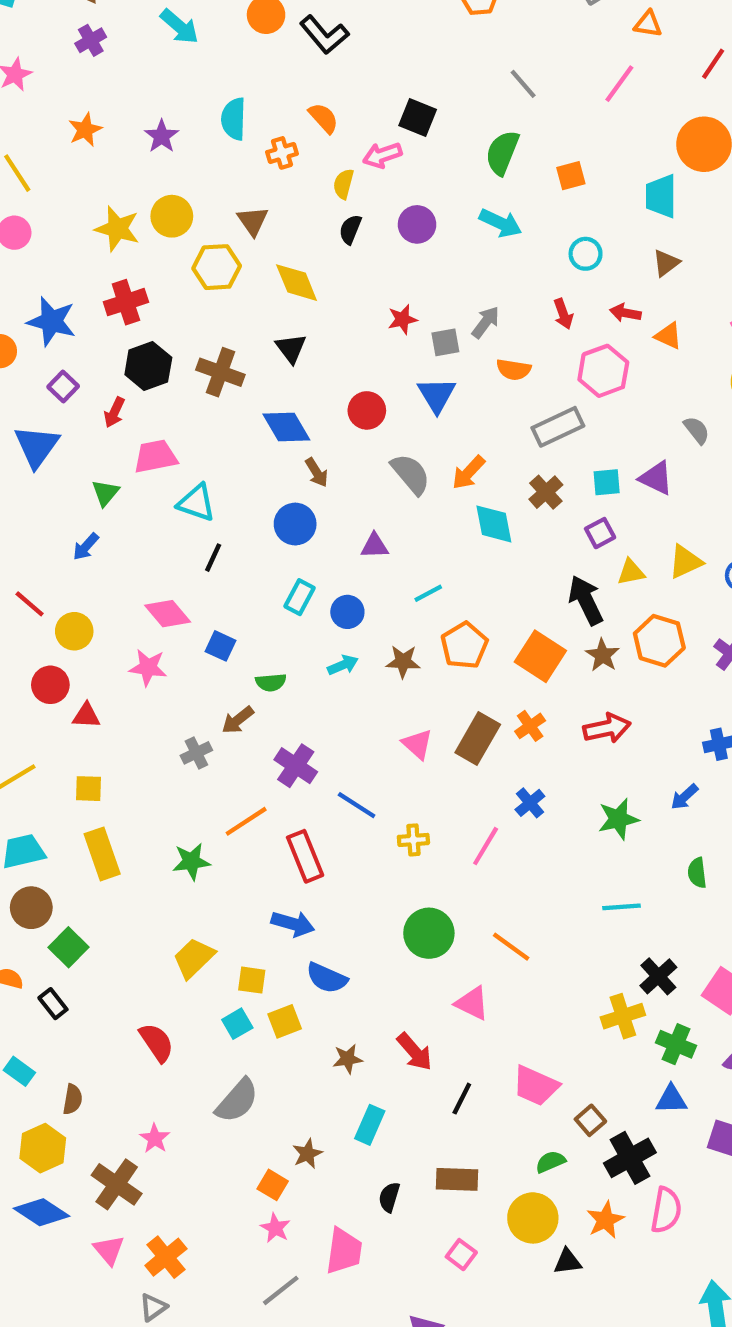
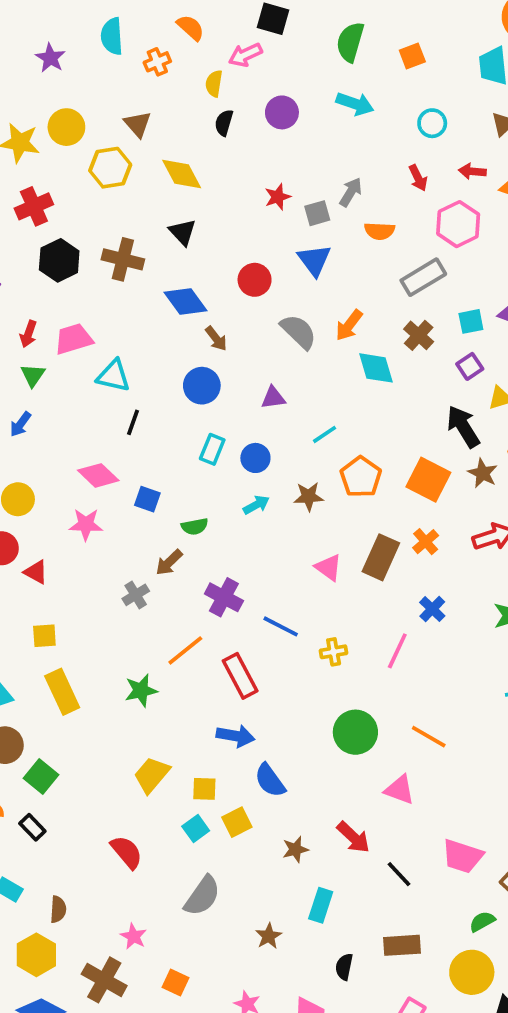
red arrow: (114, 412) -> (28, 334), moved
red triangle: (86, 716) -> (36, 572), turned 32
blue semicircle: (327, 978) -> (270, 780), turned 36
black line: (462, 1099) -> (399, 874), turned -64
orange square: (273, 1185) -> (176, 983), moved

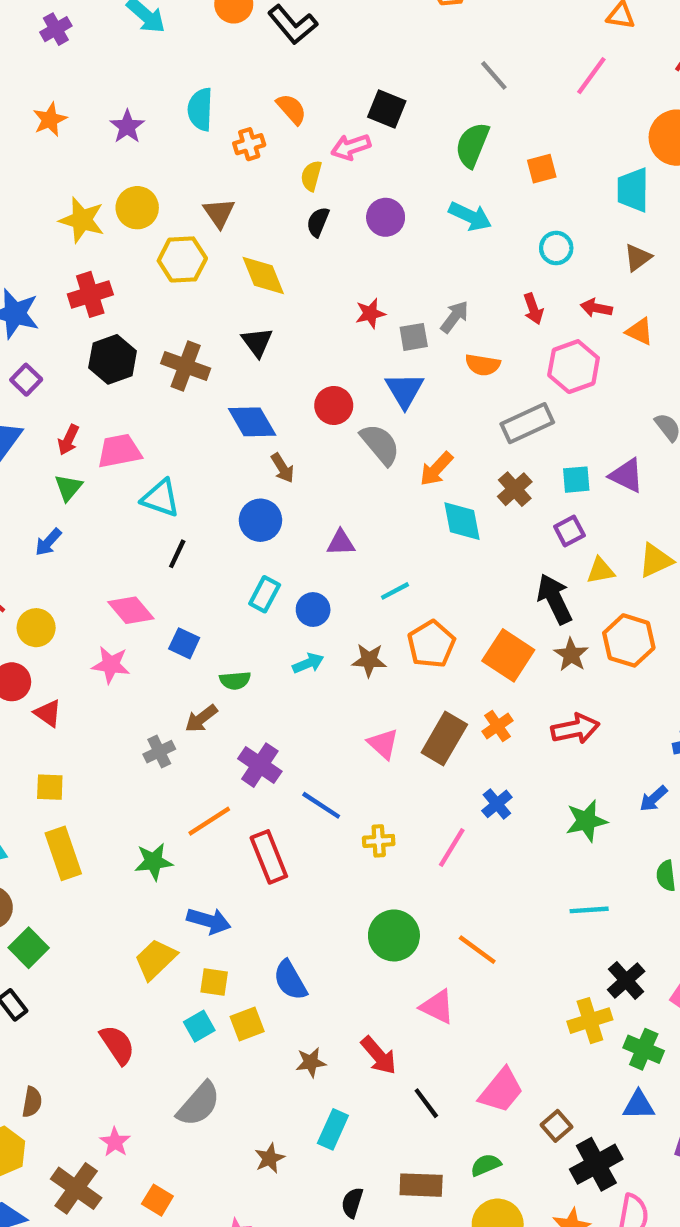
gray semicircle: (299, 332) -> (380, 444), moved
blue arrow: (235, 736) -> (209, 921), moved
pink trapezoid: (462, 856) -> (501, 1090), turned -75
green semicircle: (482, 922) -> (486, 1165), moved

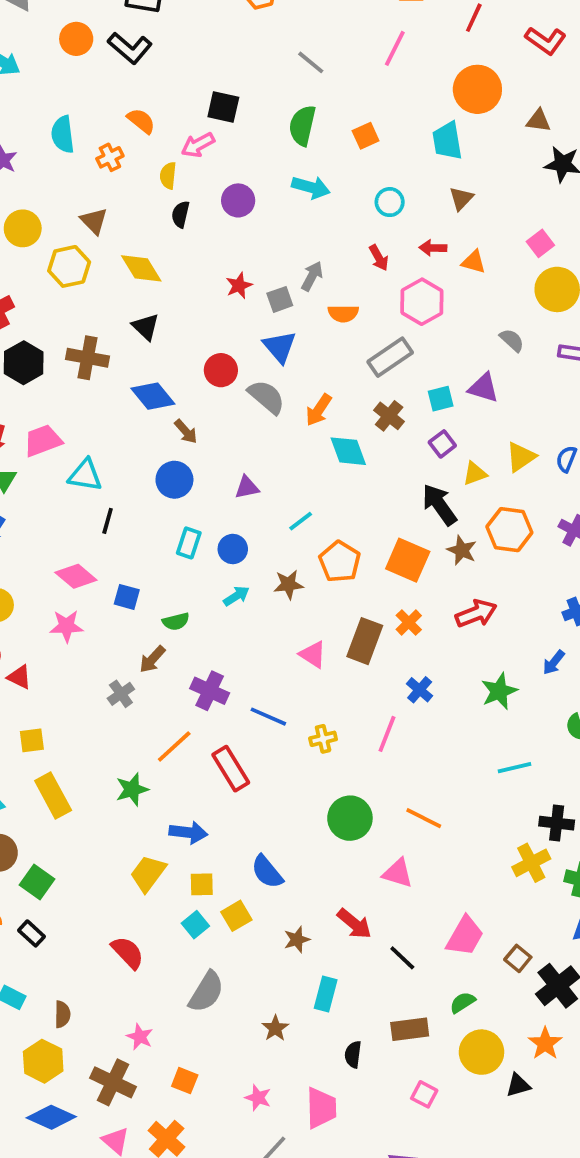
black cross: (626, 980) -> (557, 823), turned -32

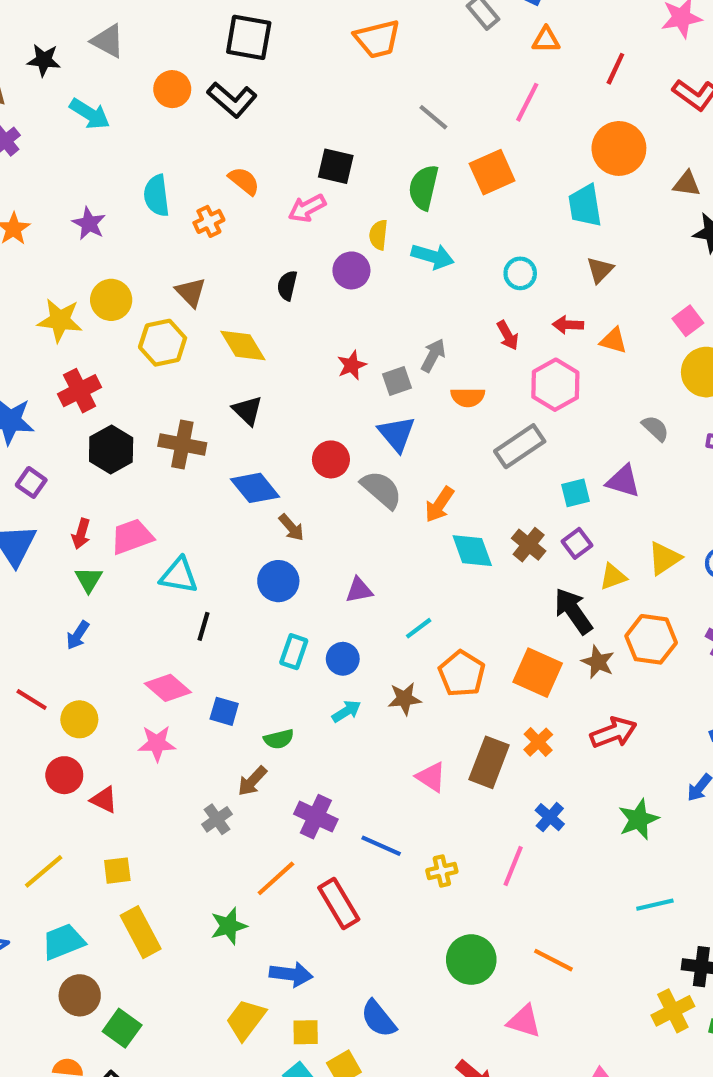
orange square: (366, 136) -> (492, 172), moved, size x1.5
yellow semicircle: (168, 176) -> (378, 235), moved
brown cross: (389, 416) -> (529, 545), moved

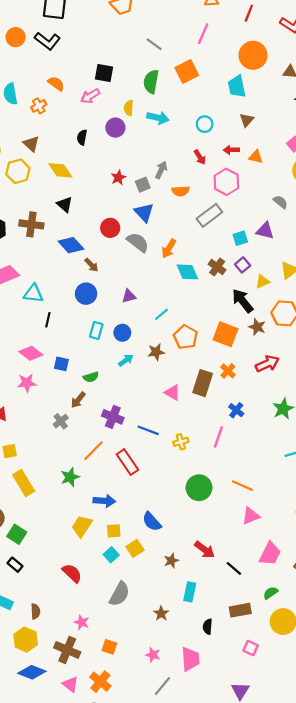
pink triangle: (524, 1021) -> (251, 516), moved, turned -36

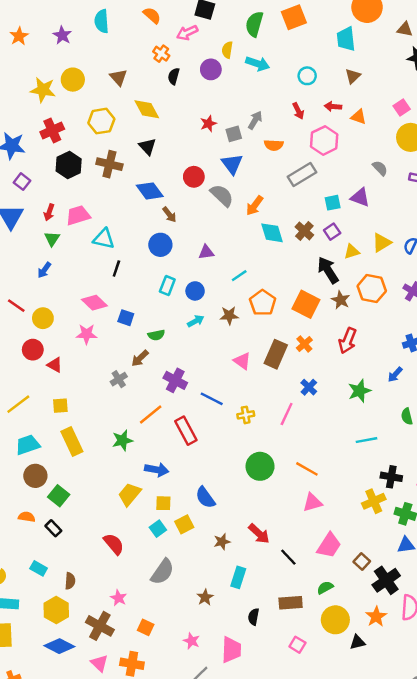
orange cross: (39, 106) -> (161, 54), moved, turned -32
yellow hexagon: (18, 171) -> (101, 121), moved
red arrow: (267, 364) -> (348, 341), turned 130
orange cross: (100, 682) -> (132, 664), turned -35

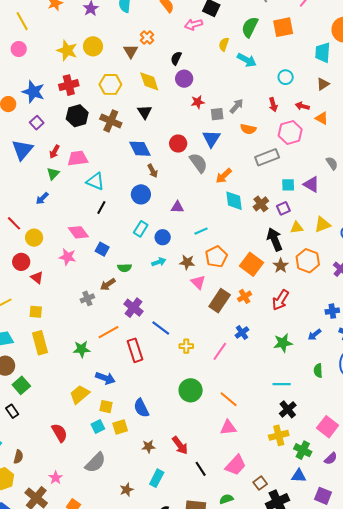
orange cross: (161, 54) -> (147, 37), moved
purple circle: (211, 69) -> (184, 79), moved
pink triangle: (242, 361) -> (198, 282), moved
black cross: (391, 477) -> (288, 409), moved, turned 30

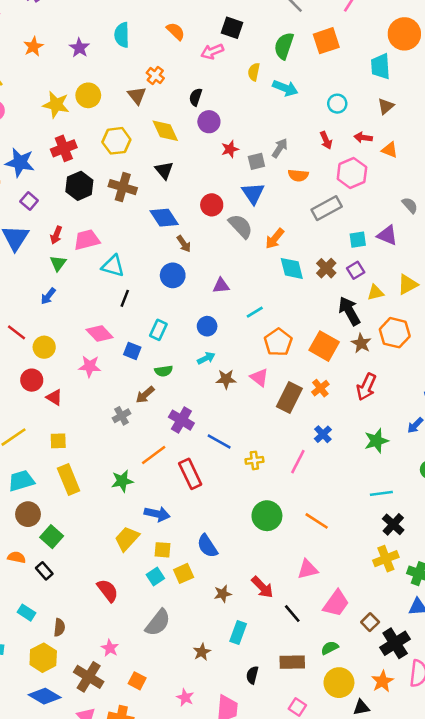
cyan rectangle: (141, 229) -> (158, 330), moved
brown star: (187, 262) -> (226, 379), moved
pink triangle: (228, 428) -> (308, 569), moved

